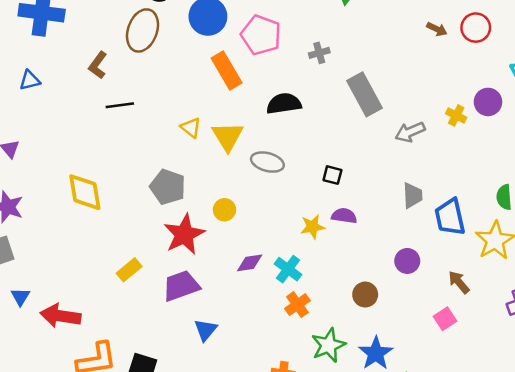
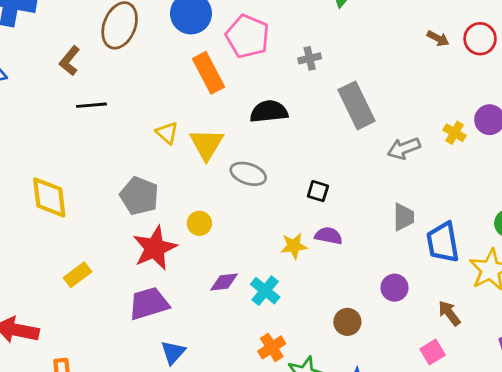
yellow rectangle: (129, 270) -> (78, 275), moved
orange cross: (297, 305) -> (272, 347), moved

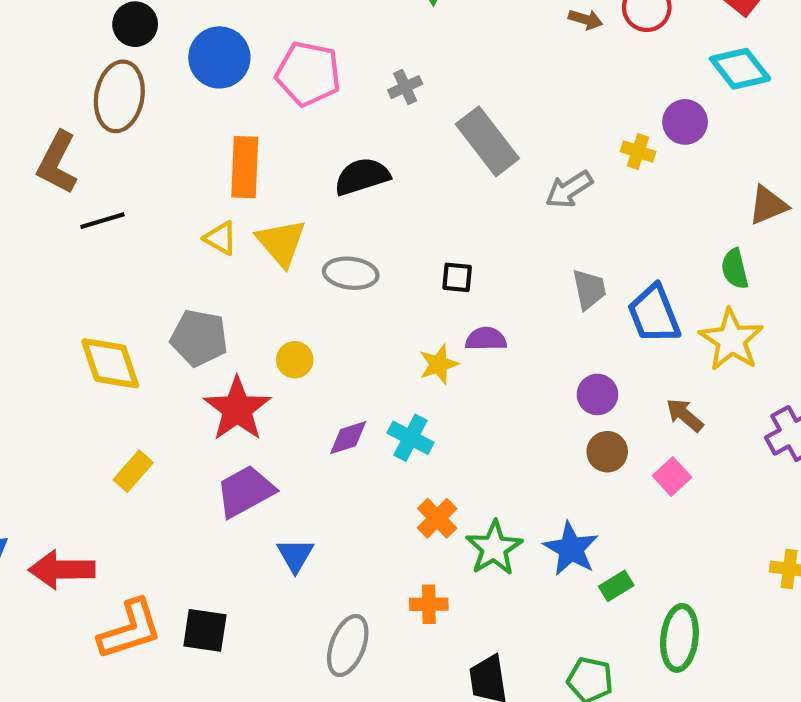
brown L-shape: (70, 61) -> (57, 163), size x1.4
orange rectangle: (209, 73) -> (245, 167), moved, turned 42
yellow diamond: (49, 197) -> (110, 363), moved
brown circle: (347, 322) -> (607, 452), moved

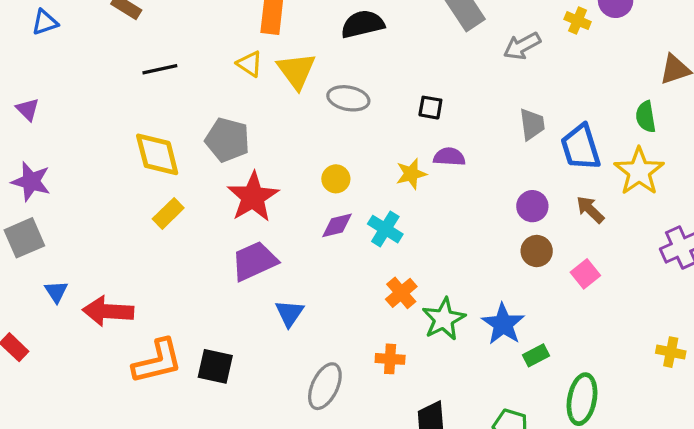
black line: (102, 221) -> (160, 69), moved
yellow circle: (295, 360) -> (336, 179), moved
brown arrow: (685, 415) -> (590, 210), moved
yellow rectangle: (133, 471) -> (168, 213), moved

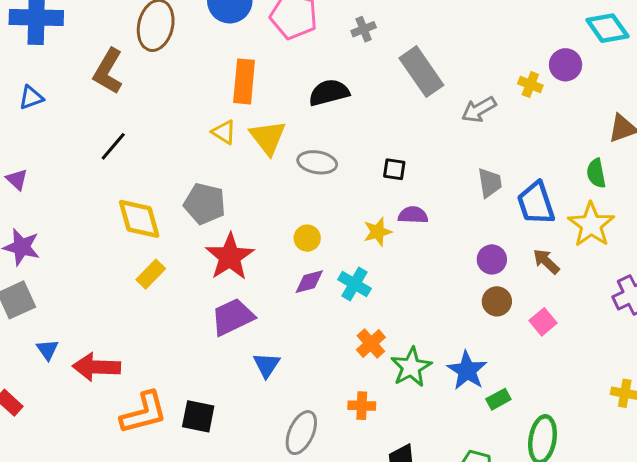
black line: (160, 69) -> (113, 146), moved, turned -36

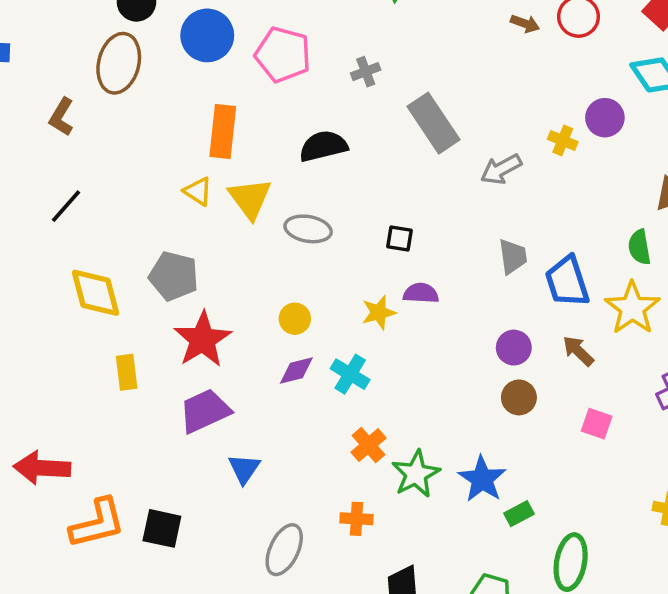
brown L-shape: (108, 71) -> (61, 117), size x0.7
yellow rectangle: (151, 274) -> (127, 372), moved, turned -52
pink square: (543, 322) -> (597, 424), moved, turned -32

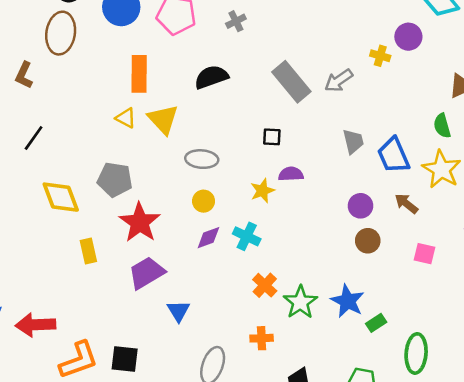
gray rectangle: (433, 123) -> (291, 82), moved
gray ellipse: (308, 229) -> (202, 159), moved

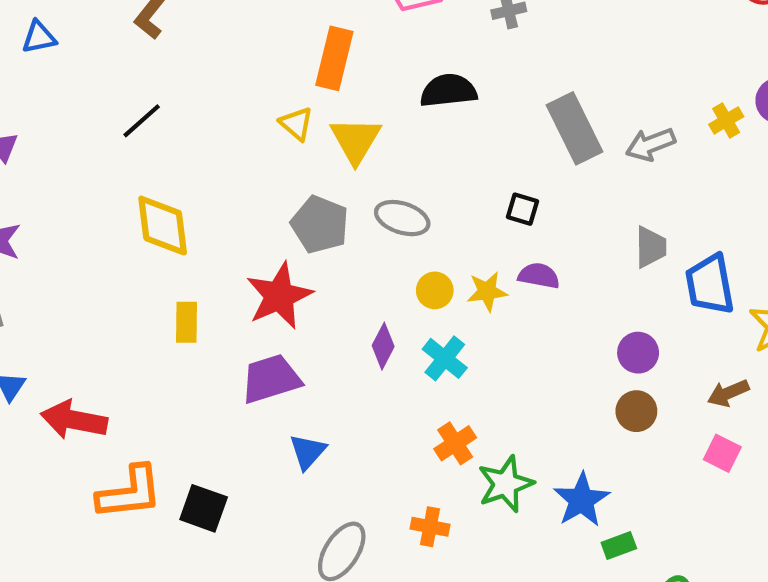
yellow cross: (380, 56) -> (726, 120), turned 30
gray pentagon: (115, 180) -> (320, 224), moved
yellow circle: (204, 201) -> (435, 290), moved
brown arrow: (406, 204) -> (728, 393), moved, turned -75
purple diamond: (208, 238) -> (383, 346), turned -56

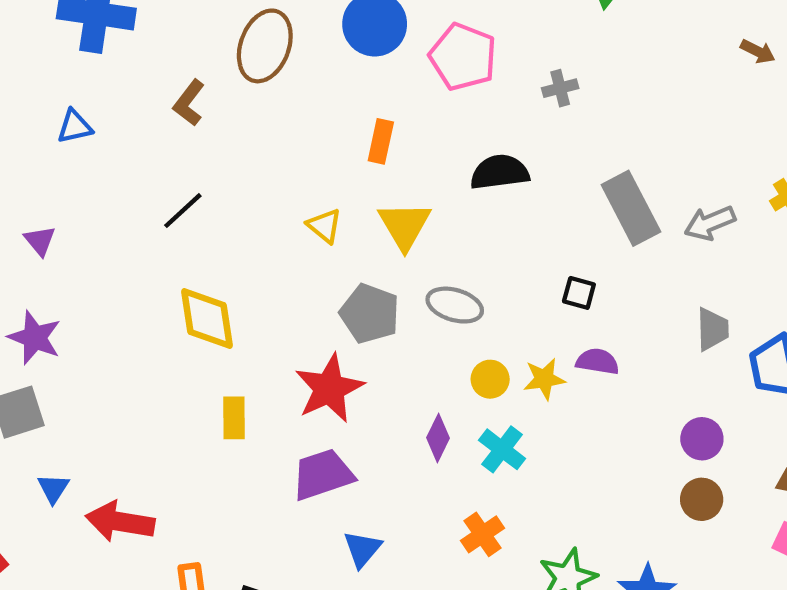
orange rectangle: (334, 58) -> (381, 141), size x0.7
yellow triangle: (296, 124) -> (325, 226), moved
orange cross: (455, 443) -> (483, 534), moved

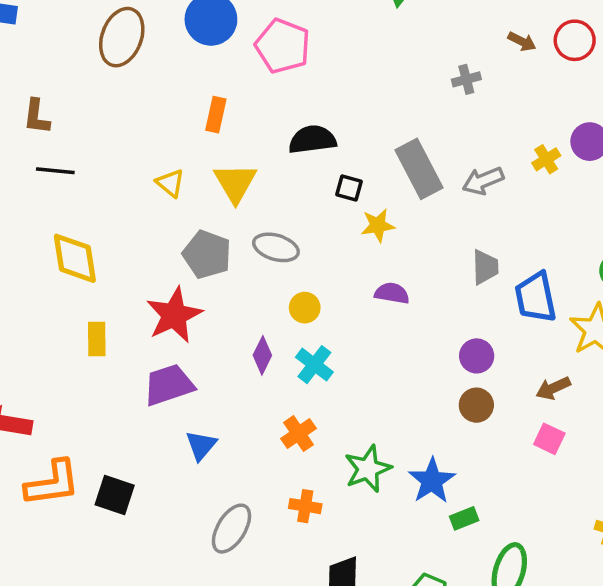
gray cross: (560, 88) -> (466, 79), moved
brown L-shape: (189, 103) -> (37, 117), moved, turned -30
black line: (183, 211) -> (55, 171), turned 48
black square: (579, 293) -> (349, 188), moved
yellow star: (544, 379) -> (378, 225), moved

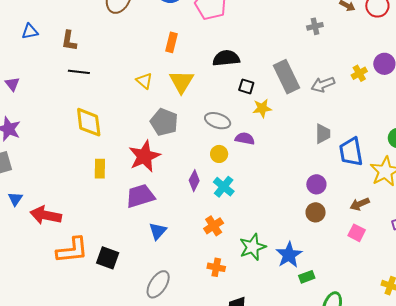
gray ellipse: (276, 247) -> (218, 121), moved
purple semicircle: (392, 293) -> (245, 139), moved
gray ellipse: (231, 529) -> (158, 284), moved

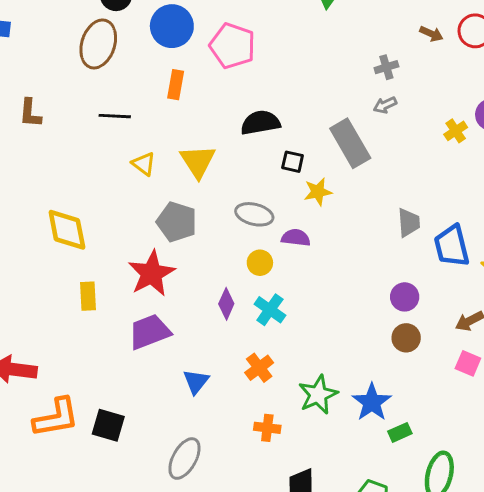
orange rectangle: (171, 42) -> (176, 85), moved
black line: (79, 72) -> (115, 116), moved
gray arrow: (323, 84) -> (385, 105), moved, size x0.7
blue triangle: (158, 231) -> (196, 382), moved

